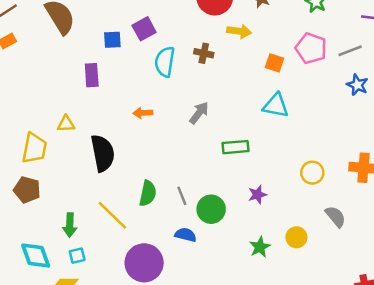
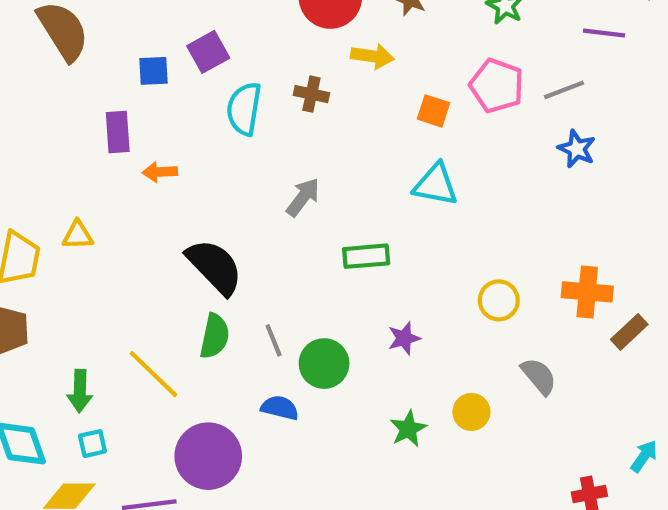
orange arrow: (143, 113) -> (160, 172), moved
yellow triangle: (66, 124) -> (78, 235), moved
black semicircle: (103, 153) -> (215, 267), moved, turned -33

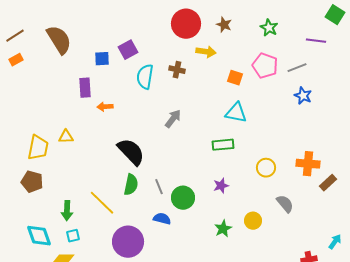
green rectangle: (366, 256) -> (223, 145), moved

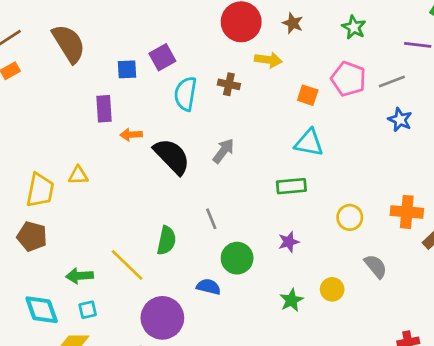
black semicircle: (131, 152) -> (172, 156), moved
gray line: (159, 187) -> (211, 219), moved
green arrow: (67, 211) -> (80, 276), turned 84

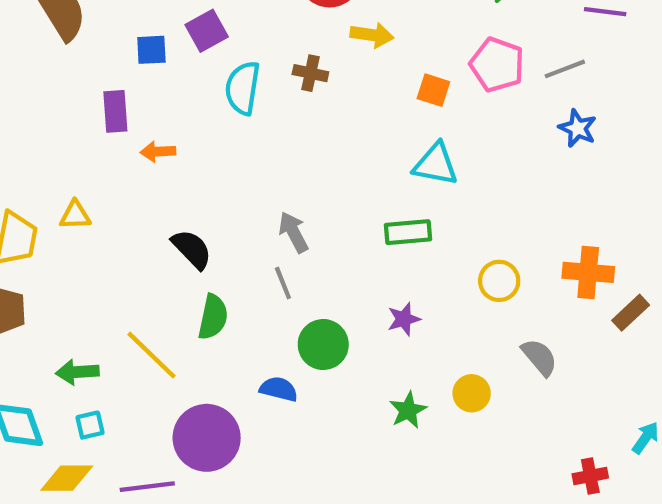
gray arrow: (223, 151) -> (294, 232), moved, turned -65
black semicircle: (172, 156) -> (192, 249), moved, size x0.7

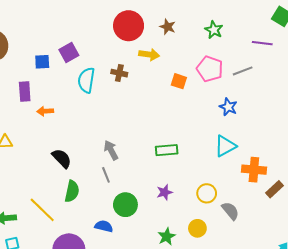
blue star: (578, 128) -> (228, 107), moved
cyan triangle: (436, 164) -> (225, 146), moved, turned -40
yellow circle: (499, 281) -> (207, 193), moved

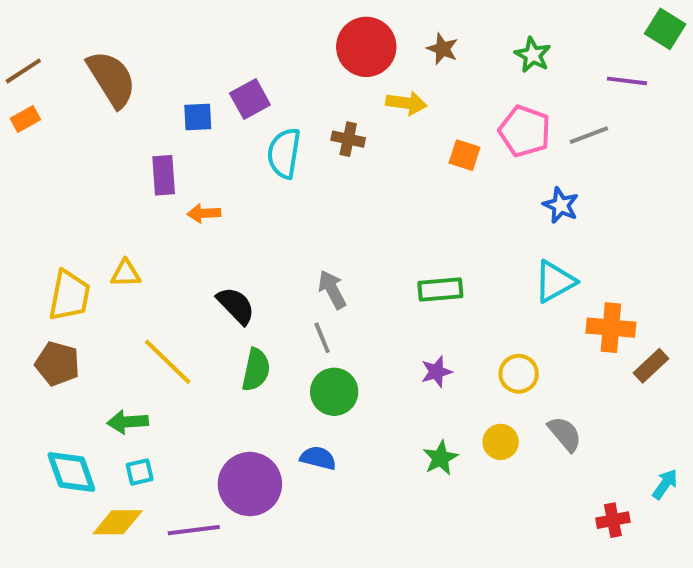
green circle: (125, 205) -> (334, 392), moved
yellow line: (42, 210) -> (168, 362), moved
gray semicircle: (230, 211) -> (565, 434), moved
blue semicircle: (104, 226) -> (318, 458), moved

